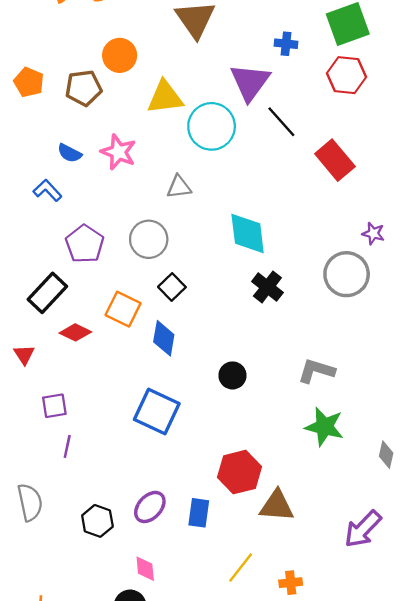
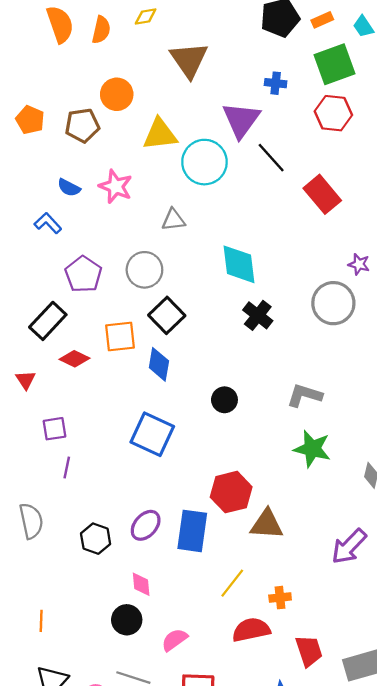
black square: (172, 287) -> (167, 315), size x1.4
orange square: (123, 309) -> (120, 336), turned -32
blue rectangle: (199, 513) -> (192, 531), size x1.5

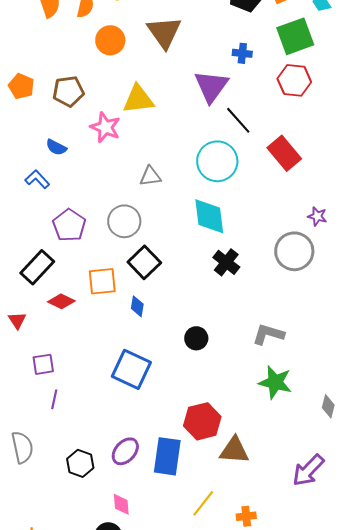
orange circle: (117, 94) -> (110, 40), moved
cyan circle: (204, 162) -> (217, 161), moved
pink star: (116, 186) -> (105, 127), moved
blue diamond: (159, 364) -> (137, 306), size x0.7

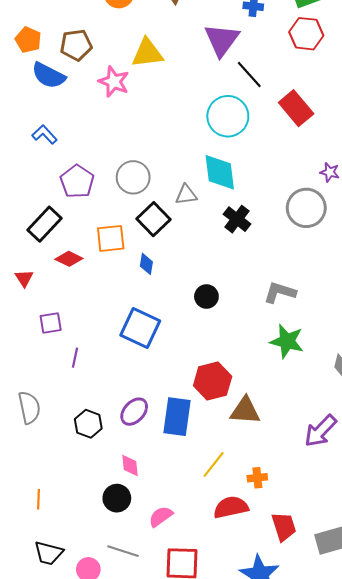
blue semicircle: (56, 147) -> (49, 75), moved, size x1.6
gray triangle: (150, 176) -> (186, 195), moved
purple line: (54, 399) -> (75, 358), moved

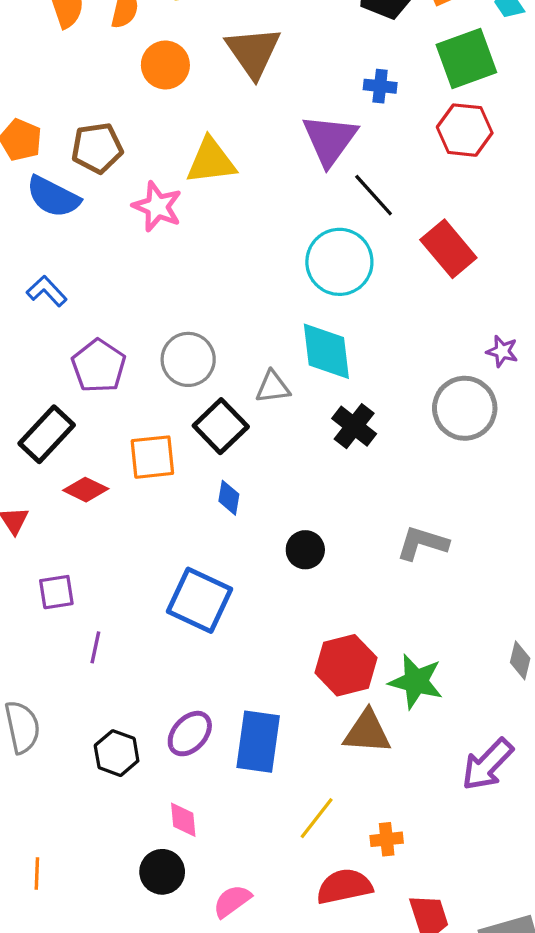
blue diamond: (146, 264) -> (229, 498), moved
green star: (287, 341) -> (416, 682), moved
red hexagon: (213, 381) -> (346, 665), moved

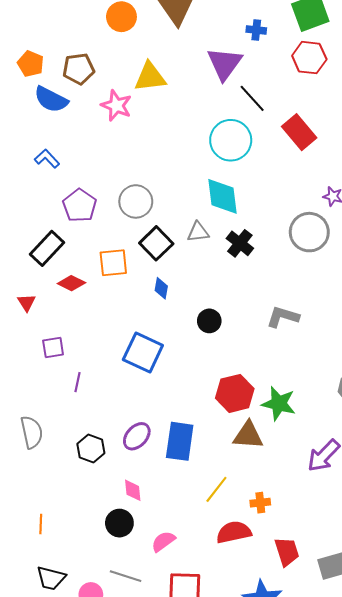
gray triangle: (273, 387) -> (198, 232), moved

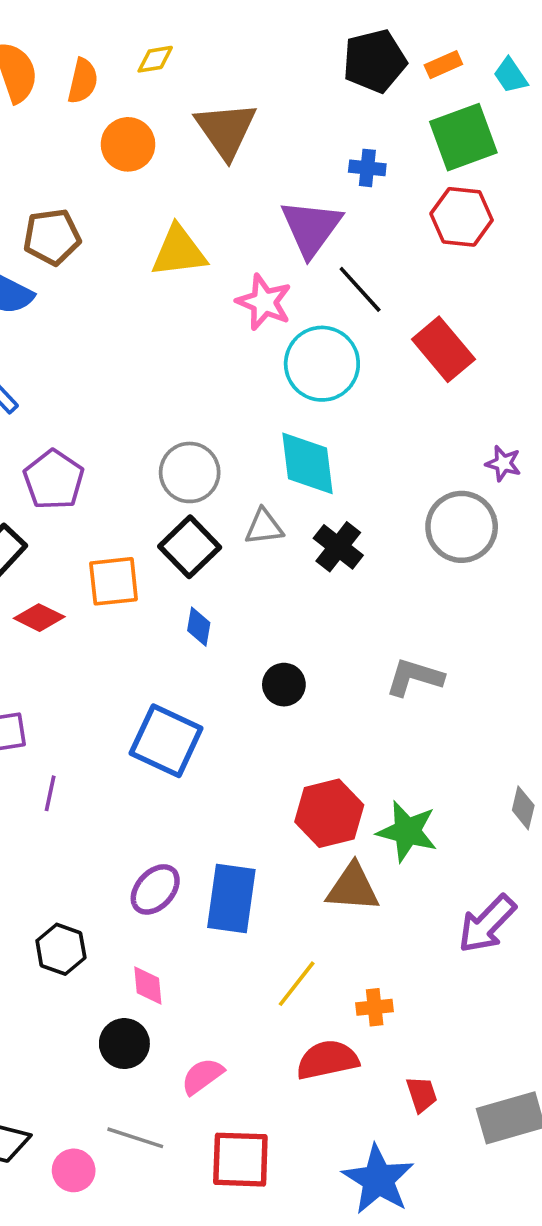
pink star: (116, 106) -> (264, 302), moved
gray circle: (136, 201) -> (190, 472), moved
black hexagon: (91, 449) -> (61, 949), moved
red trapezoid: (287, 552) -> (422, 1094), size x0.7

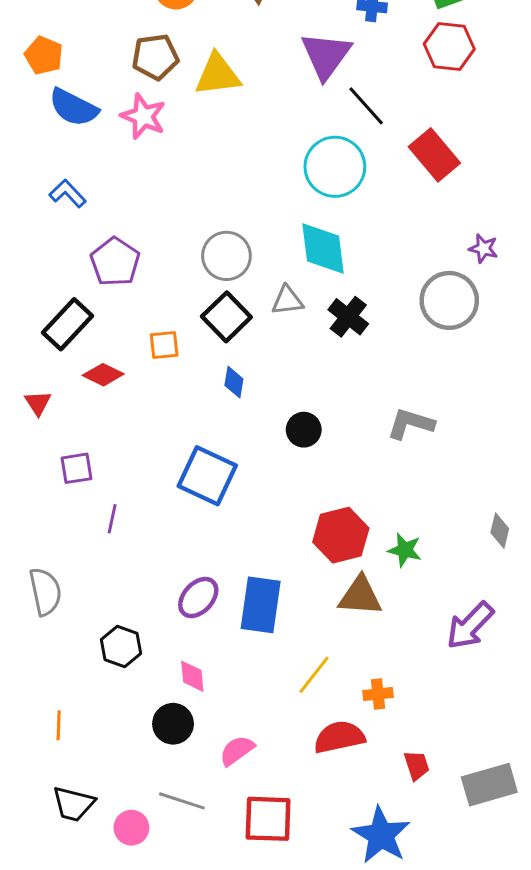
brown pentagon: (52, 237) -> (155, 57), moved
pink star: (264, 302) -> (143, 116), moved
orange square: (114, 581) -> (164, 345), size x0.7
green star: (407, 831) -> (405, 550), size x0.7

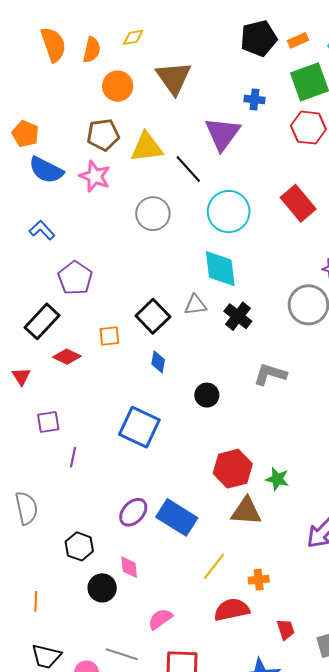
black line: (366, 106) -> (188, 169), moved
gray circle: (226, 256) -> (153, 214), moved
gray L-shape: (411, 424) -> (270, 374), moved
blue rectangle: (261, 605) -> (177, 517), turned -66
black circle: (173, 724) -> (102, 588), moved

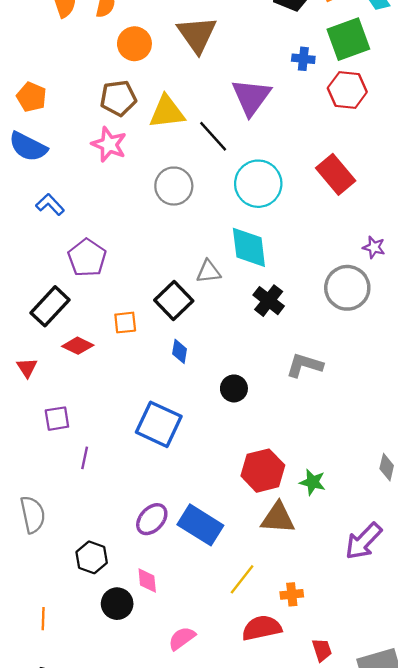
blue cross: (255, 100) -> (303, 59), moved
blue semicircle: (46, 170) -> (28, 147), moved
gray triangle: (195, 305) -> (208, 272), moved

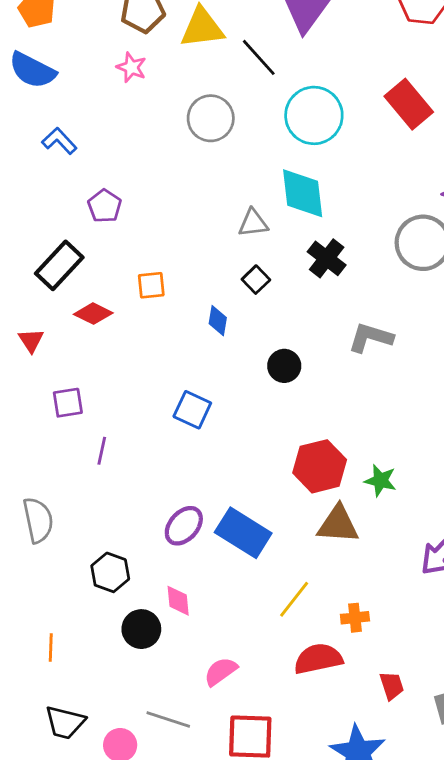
pink star: (109, 144) -> (131, 67), size x0.7
purple pentagon: (87, 258) -> (105, 206), size x0.7
black square: (174, 301) -> (256, 280), moved, size x0.6
blue square: (159, 424) -> (192, 410), size x0.7

